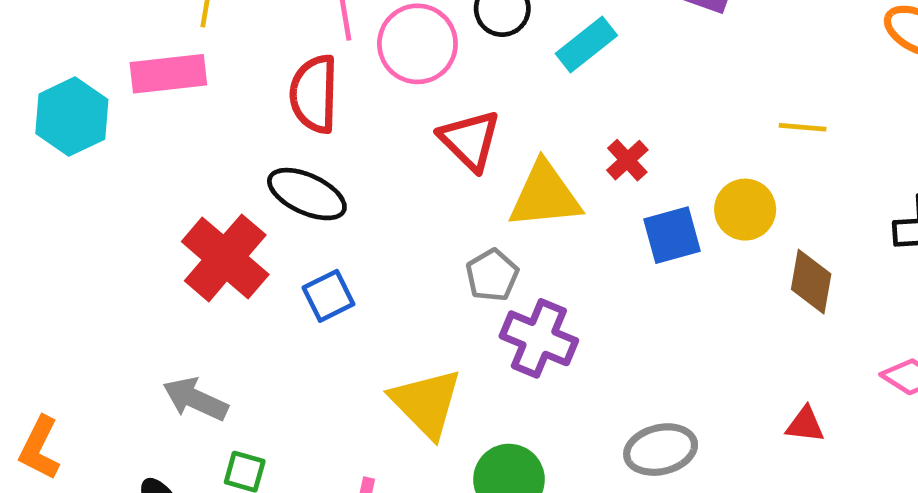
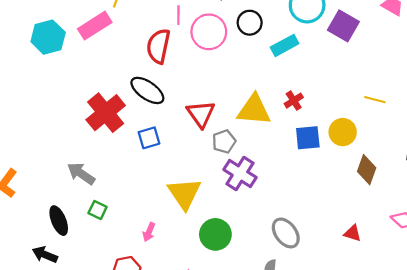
pink rectangle: (168, 74) -> (95, 26), turned -36
red triangle: (470, 140) -> (201, 114), moved
gray ellipse: (661, 450) -> (286, 233), turned 56

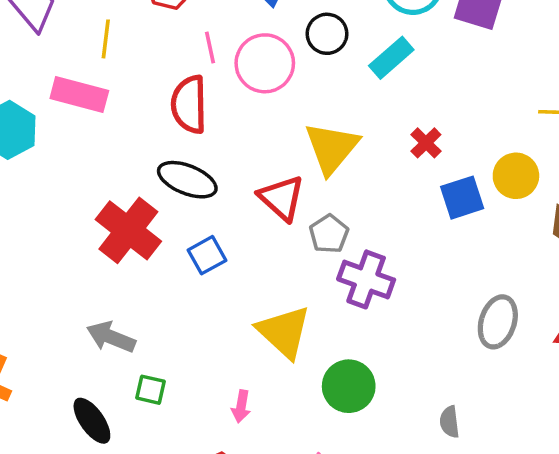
pink rectangle: (95, 26) -> (79, 94), turned 60
yellow triangle: (254, 110) -> (332, 148), moved, turned -42
gray ellipse: (286, 233) -> (498, 322), moved, turned 68

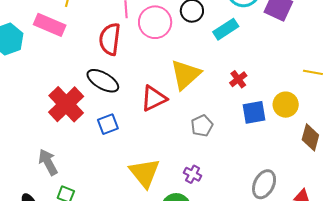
red triangle: (282, 198) -> (154, 98), turned 44
gray pentagon: (329, 234) -> (202, 126), moved
purple cross: (366, 279) -> (193, 174), moved, size x0.6
gray arrow: (111, 337) -> (48, 162), turned 32

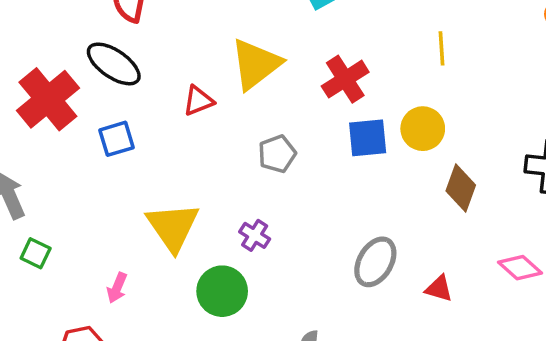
yellow line: (313, 72) -> (442, 48), moved, turned 72
red cross: (238, 79) -> (345, 79), size x1.5
red triangle: (154, 98) -> (198, 101), size x0.7

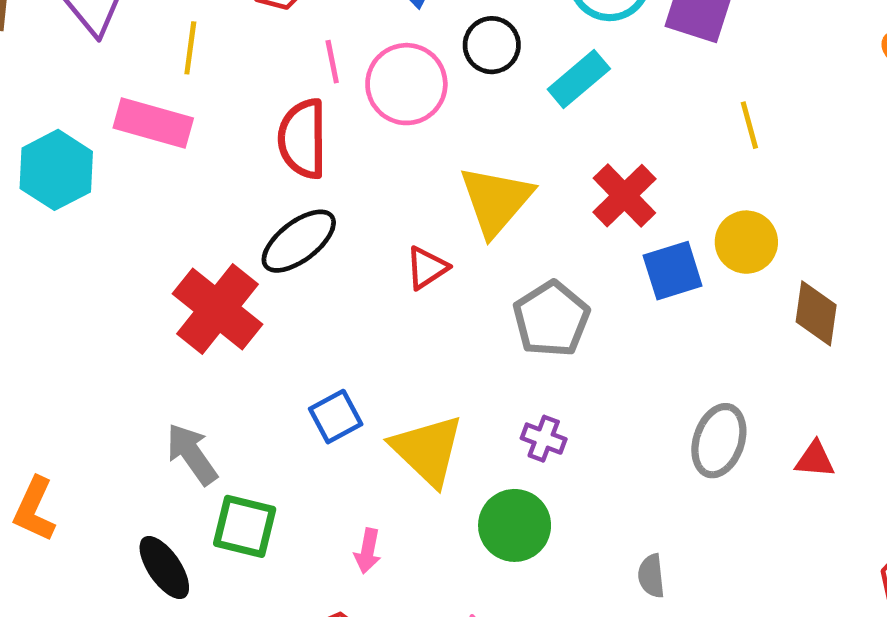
black ellipse: (114, 64) -> (299, 241), turned -60
blue square: (117, 139) -> (336, 417), moved
gray pentagon: (277, 154) -> (551, 319), size x1.4
green square: (36, 253) -> (245, 526), size x1.5

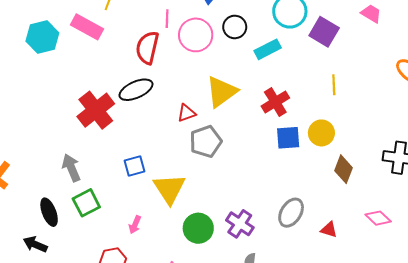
gray pentagon: (551, 319) -> (206, 141), moved
purple cross: (544, 439) -> (240, 224), moved, size x1.5
green square: (245, 526) -> (86, 203), turned 36

